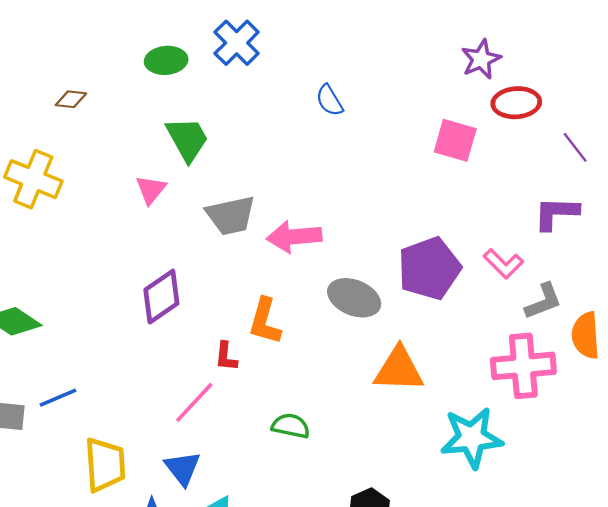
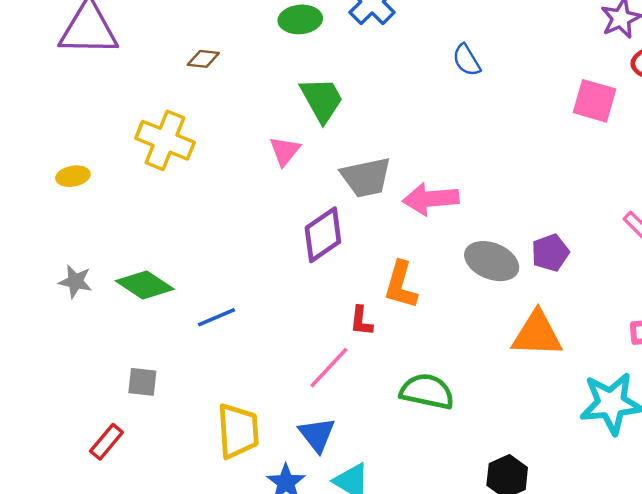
purple pentagon: (429, 268) -> (550, 253), moved, size x0.6
purple diamond: (161, 297) -> (323, 235), moved
blue line: (58, 398) -> (217, 317), moved
green semicircle: (291, 426) -> (427, 391), size x1.4

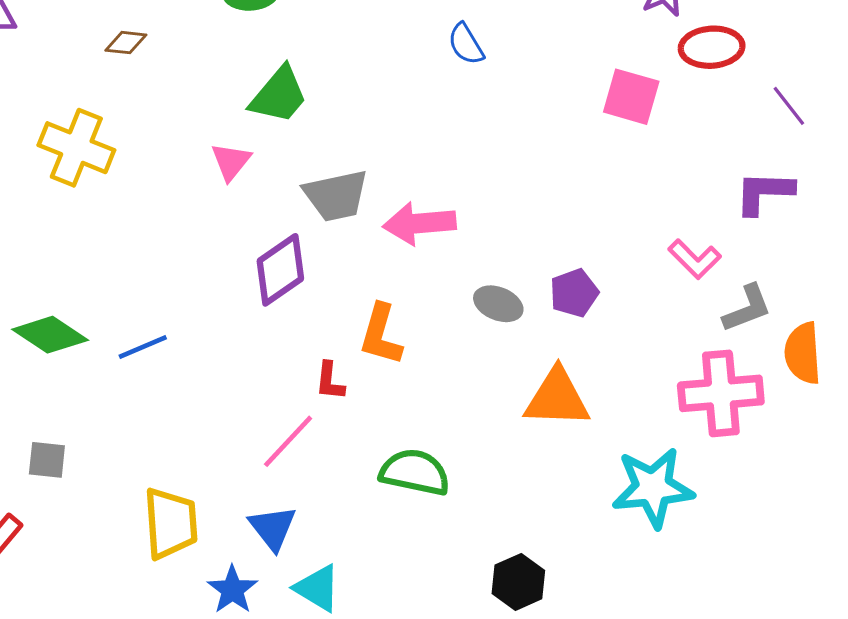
green trapezoid: (322, 100) -> (279, 95), turned 69
gray ellipse: (492, 261) -> (498, 304), size x0.7
blue line: (217, 317) -> (143, 347), moved

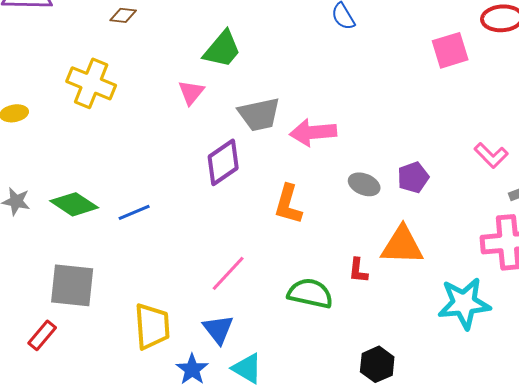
pink square: (631, 97) -> (450, 50), turned -33
red L-shape: (330, 381) -> (358, 270), moved
gray square: (47, 460) -> (72, 285), size x1.8

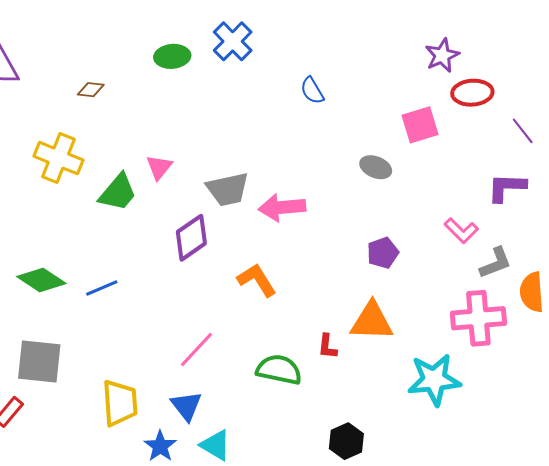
green trapezoid: (222, 49) -> (118, 192), moved
gray ellipse: (364, 184) -> (376, 167), moved
orange L-shape: (288, 204) -> (257, 280), turned 132

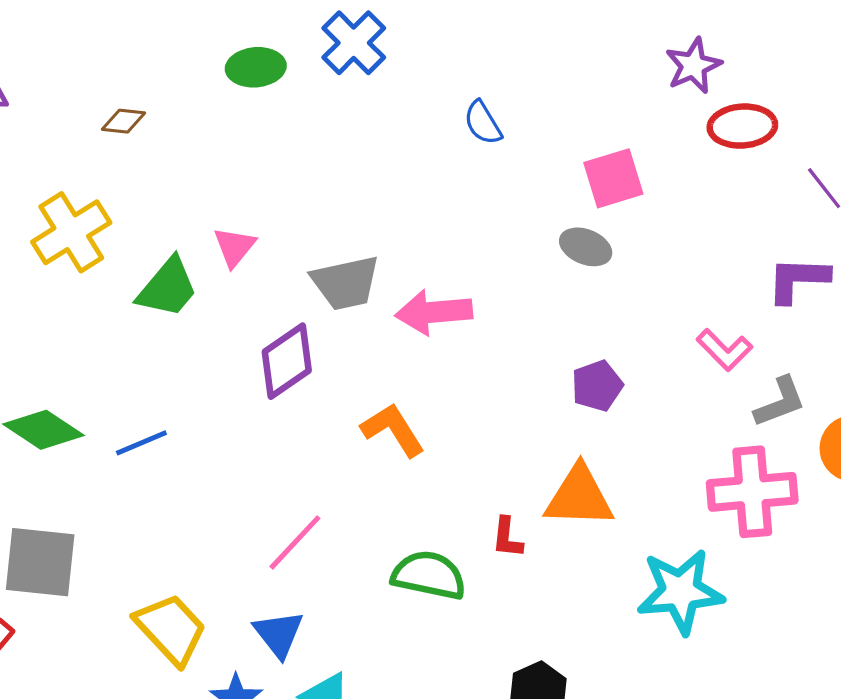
pink square: (420, 125) -> (613, 178), moved
yellow cross: (58, 158) -> (71, 232), turned 36
yellow trapezoid: (120, 403) -> (171, 629), turned -39

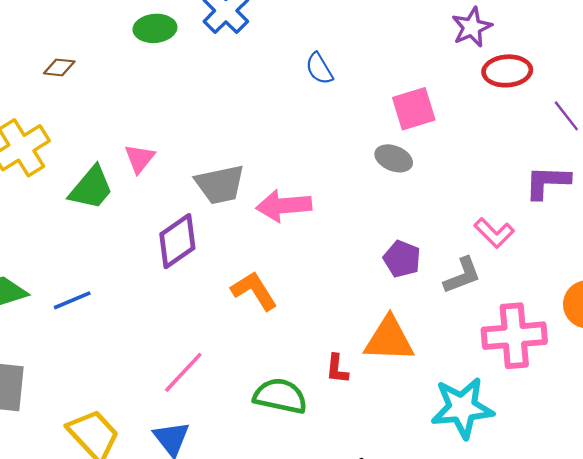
purple pentagon: (597, 386) -> (402, 259), turned -30
gray L-shape: (780, 402) -> (462, 275), moved

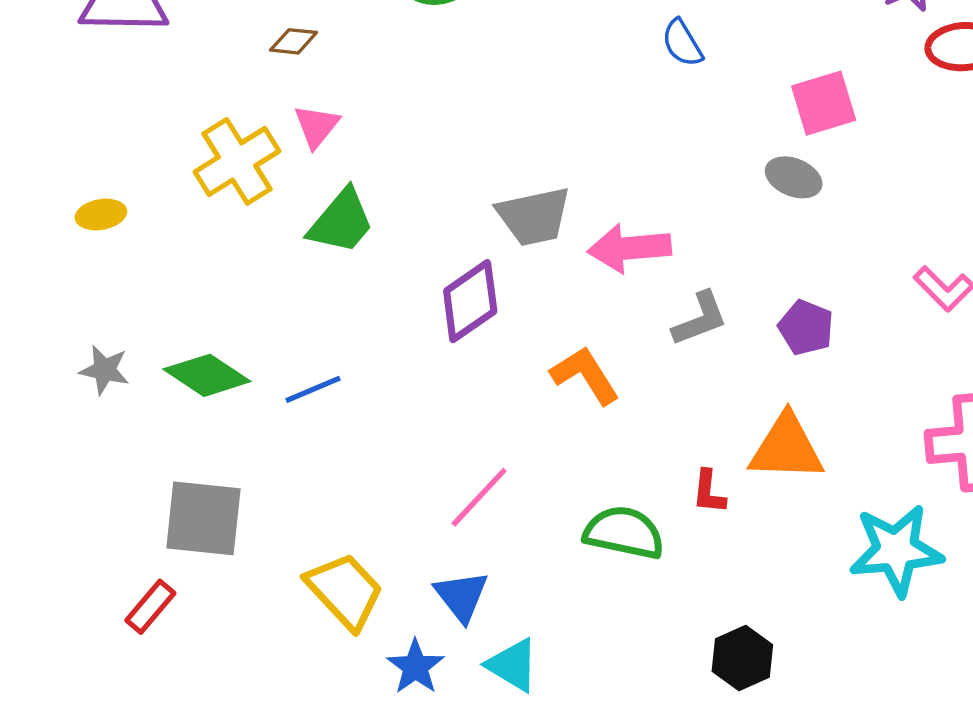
pink triangle: (140, 158) -> (317, 126), moved
gray L-shape: (462, 275) -> (700, 319), moved

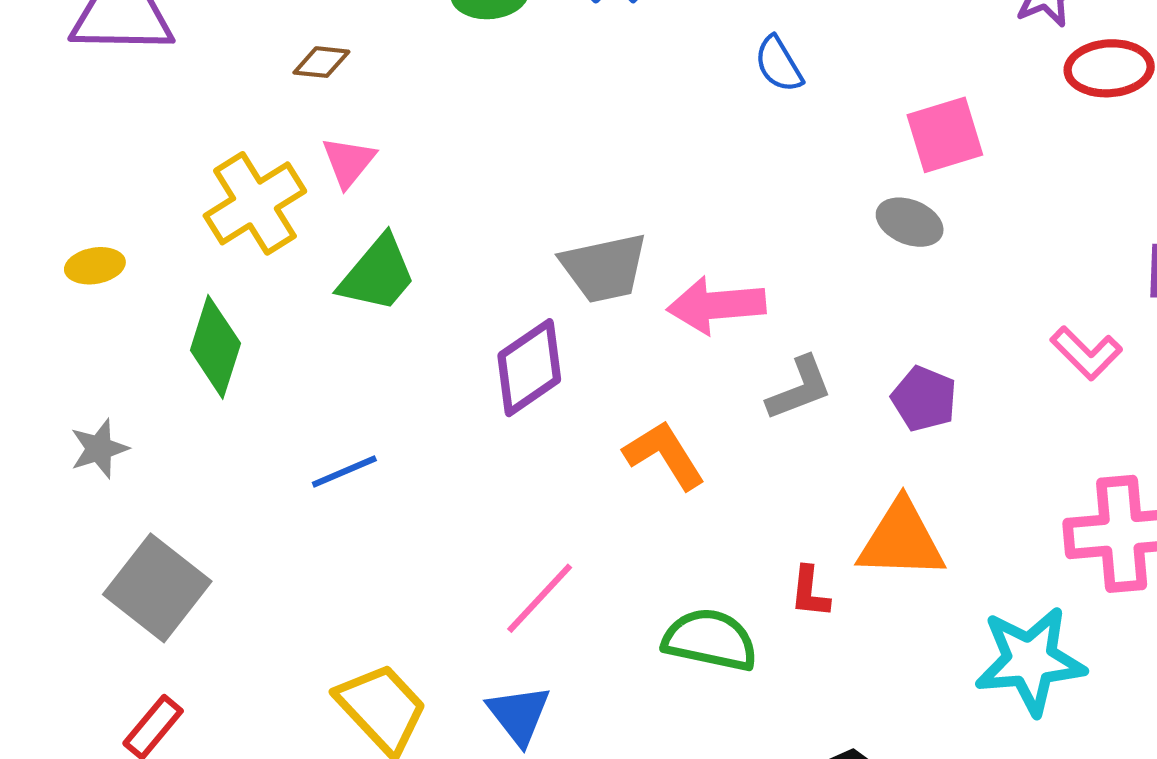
gray star: (104, 370) -> (99, 449), turned -30
green diamond: (207, 375) -> (215, 347), moved, turned 74
gray square: (203, 518) -> (157, 588), moved, turned 32

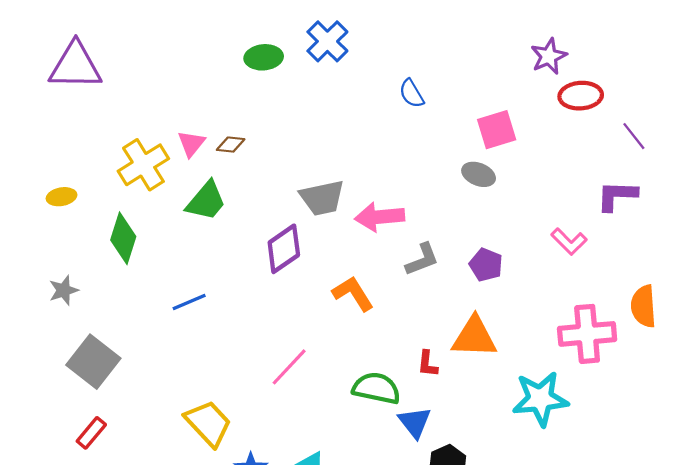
brown diamond: (321, 62) -> (231, 145), moved
blue triangle: (519, 715) -> (415, 422), moved

